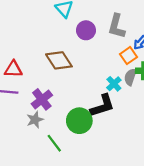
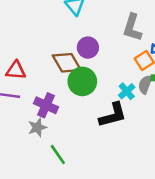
purple circle: (86, 30) -> (88, 48), moved
purple cross: (42, 99) -> (46, 105), turned -30
green circle: (79, 121) -> (82, 81), moved

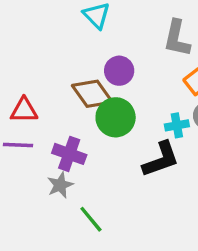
cyan cross: (127, 91) -> (177, 125), turned 35

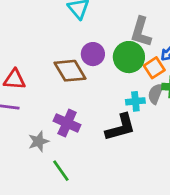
green circle: (116, 117) -> (129, 57), moved
purple cross: (69, 154) -> (67, 123), moved

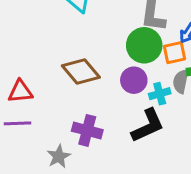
purple circle: (93, 54) -> (134, 80), moved
orange square: (154, 68) -> (174, 53), turned 30

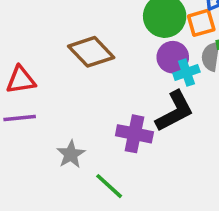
purple circle: (134, 80) -> (173, 57), moved
purple cross: (87, 130) -> (134, 134), moved

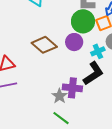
purple circle: (173, 57) -> (74, 42), moved
gray star: (71, 154) -> (60, 96), moved

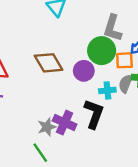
black L-shape: (93, 73) -> (94, 114), turned -55

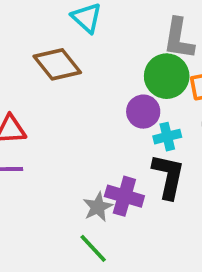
brown diamond: (49, 63) -> (57, 64), moved
cyan cross: (107, 90) -> (167, 137), moved

